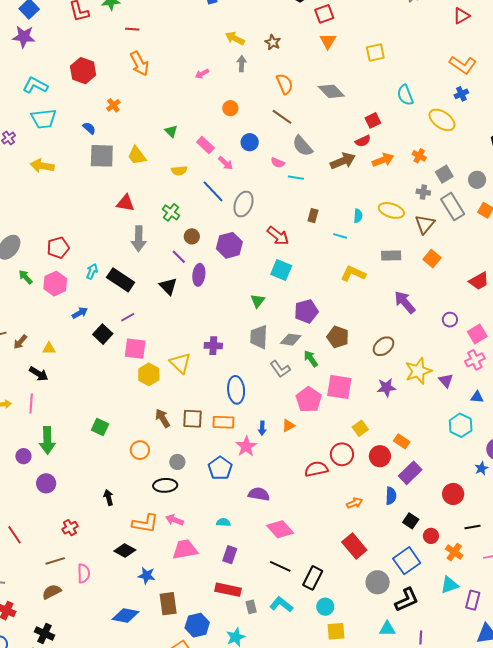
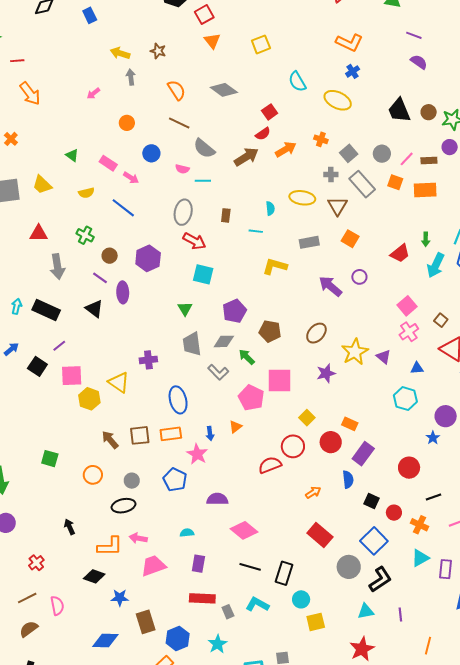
gray ellipse: (244, 204) -> (183, 212), moved
purple circle: (450, 320) -> (359, 277), moved

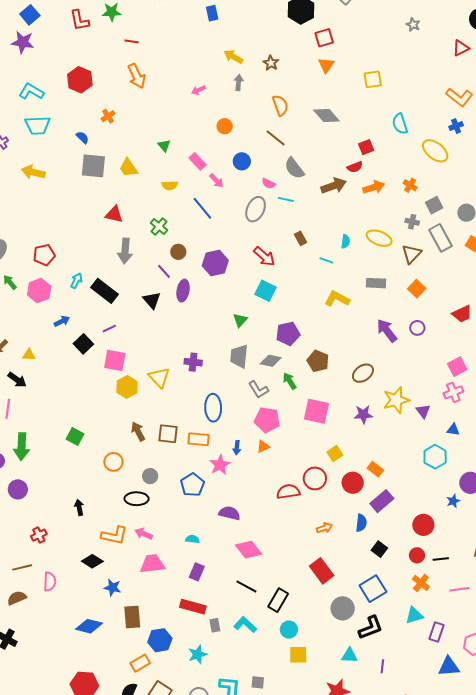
gray ellipse: (183, 212) -> (256, 209), moved
brown rectangle: (226, 215) -> (301, 238), turned -48
pink pentagon: (251, 398) -> (267, 420), moved, turned -30
red circle: (394, 513) -> (417, 555), moved

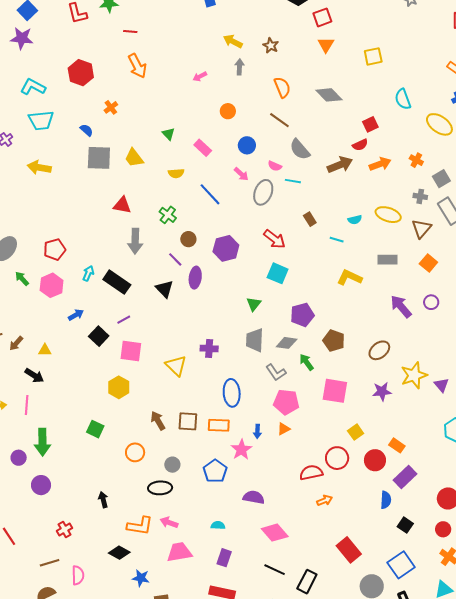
pink arrow: (216, 181) -> (241, 174), moved
cyan semicircle: (346, 241) -> (355, 220), turned 72
yellow hexagon: (127, 387) -> (119, 387), moved
orange arrow: (324, 528) -> (325, 500), moved

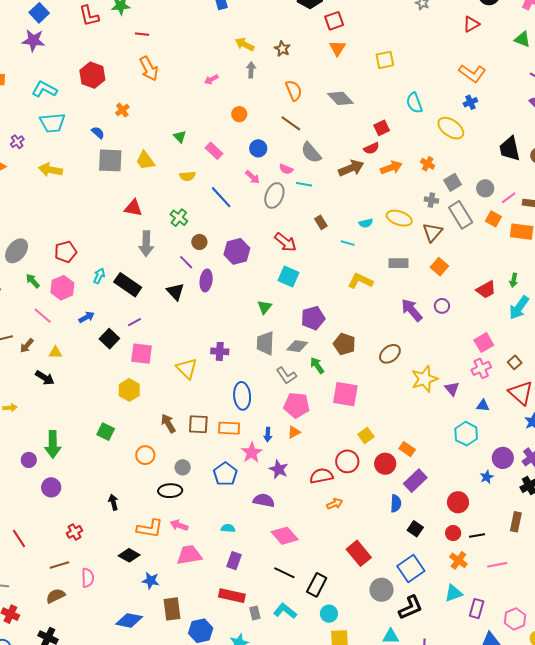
purple star: (382, 392) -> (279, 469), moved, turned 30
pink line: (27, 405) -> (43, 316), moved, turned -54

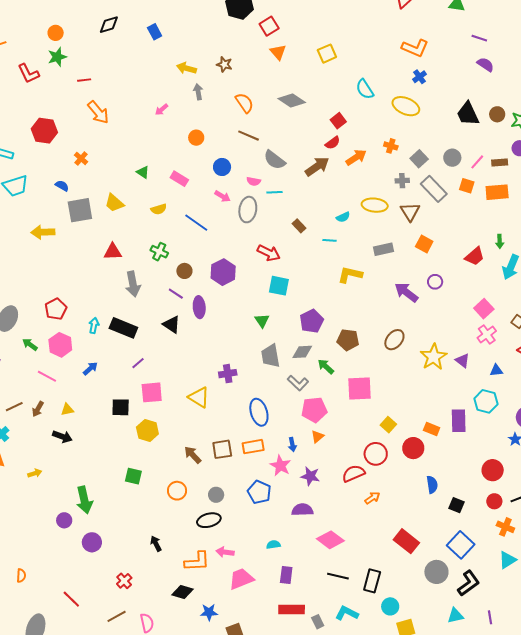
yellow arrow: (51, 170) -> (43, 232), moved
black square: (109, 339) -> (121, 407), moved, turned -30
purple rectangle: (415, 481) -> (459, 421), moved, turned -35

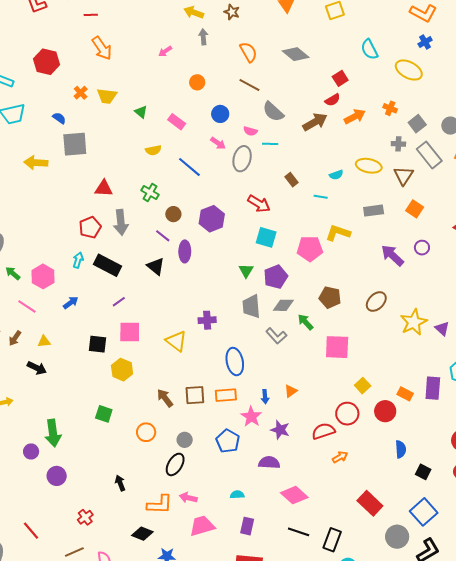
yellow trapezoid: (114, 203) -> (107, 96), moved, turned -40
red pentagon: (56, 309) -> (90, 227), moved
purple pentagon: (312, 321) -> (276, 277), moved
pink pentagon: (314, 410) -> (310, 249), moved
black ellipse: (209, 520) -> (175, 464), turned -50

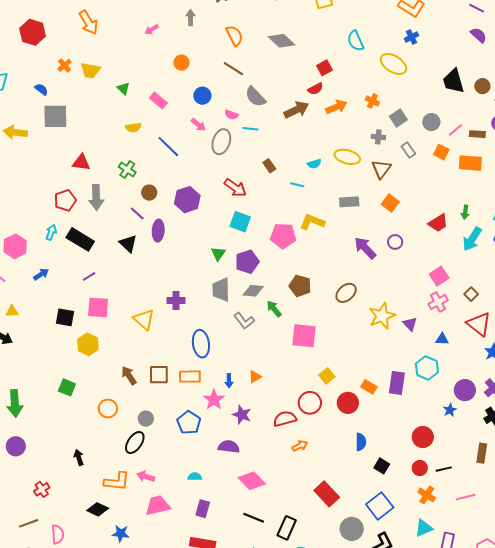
gray rectangle: (429, 155) -> (408, 150), size x0.6

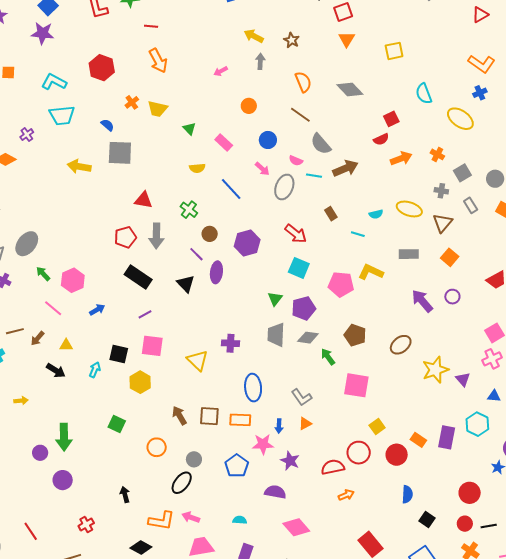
brown arrow: (296, 110) -> (345, 168), moved
cyan arrow: (51, 232) -> (95, 370), moved
gray L-shape: (244, 321) -> (302, 397), moved
pink star: (214, 400) -> (263, 444), turned 30

